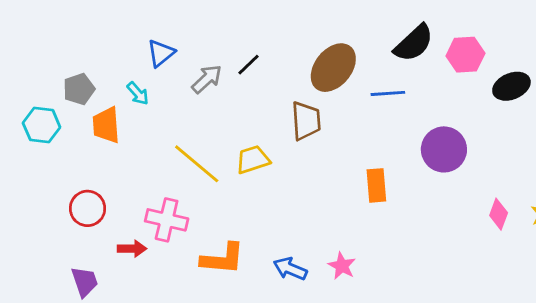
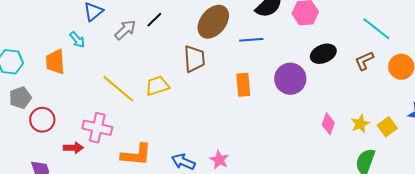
black ellipse: (511, 86) -> (323, 54), moved
gray pentagon: (79, 89) -> (20, 98), moved
orange rectangle: (376, 185) -> (243, 85), moved

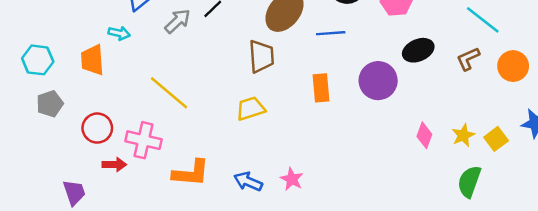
cyan arrow: (77, 40) -> (119, 33), turned -36
yellow trapezoid: (157, 86) -> (250, 109), moved
red circle: (42, 120) -> (97, 128), moved

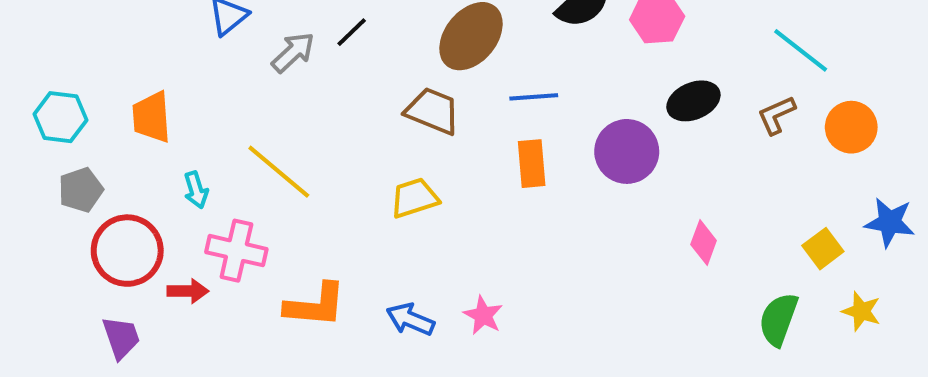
cyan arrow: (119, 33) -> (196, 190), moved, turned 60
blue line: (331, 33) -> (534, 97), moved
brown trapezoid: (261, 56) -> (433, 111), turned -64
red circle: (97, 128) -> (127, 251), moved, size x1.4
yellow star: (463, 135) -> (861, 311), moved, turned -30

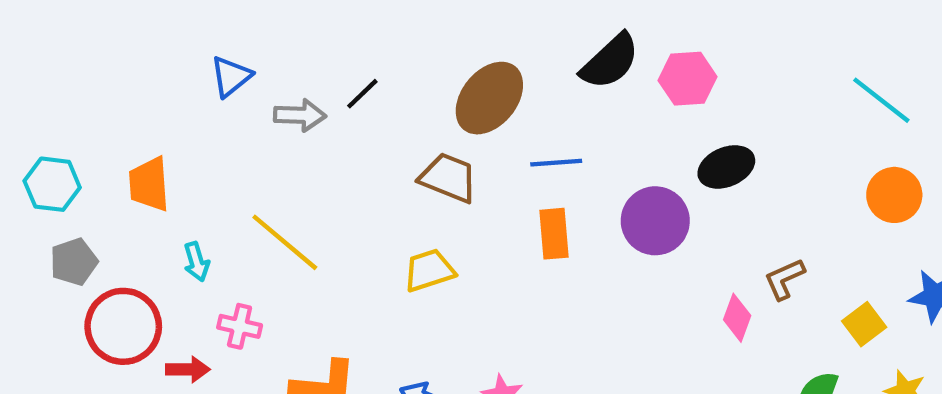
cyan line: (801, 50) -> (881, 100), moved
gray arrow: (293, 52) -> (300, 115), turned 45
brown L-shape: (776, 115) -> (784, 279), moved
pink cross: (236, 251) -> (240, 326), size x0.7

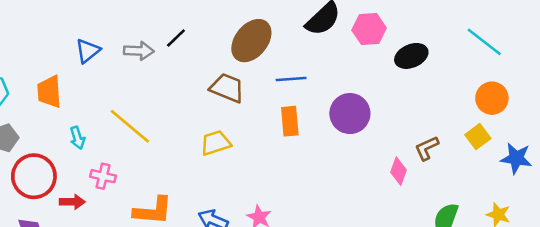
blue triangle: (231, 76) -> (88, 51), moved
black ellipse: (726, 167) -> (411, 56), moved
yellow square: (864, 324) -> (478, 137), moved

